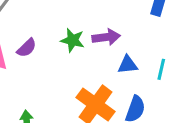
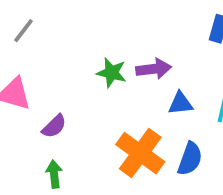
purple semicircle: (27, 48) -> (54, 126), moved

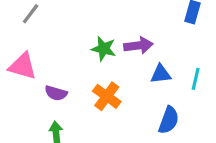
purple semicircle: (54, 126) -> (56, 93), turned 60
orange cross: (140, 153) -> (107, 96), moved, size x0.7

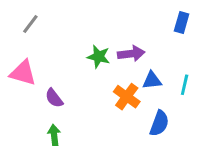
purple semicircle: (56, 93) -> (54, 98), turned 36
orange cross: (107, 96) -> (127, 97), moved

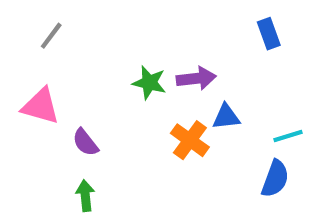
blue rectangle: (182, 22) -> (269, 34), turned -36
cyan line: (185, 85) -> (288, 136), moved, turned 60
blue semicircle: (159, 123) -> (275, 179), moved

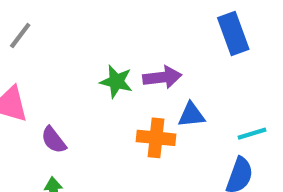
blue rectangle: (269, 34) -> (233, 33), size x1.4
orange cross: (190, 140) -> (156, 138), turned -30

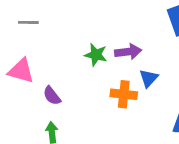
gray line: (20, 36) -> (28, 22), turned 54
blue triangle: (191, 115) -> (149, 78), turned -42

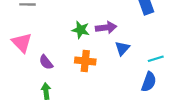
pink triangle: (21, 71) -> (22, 43), turned 30
orange cross: (124, 94) -> (85, 61), moved

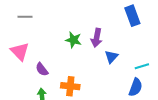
purple arrow: (106, 28) -> (97, 38), turned 108
orange cross: (85, 61) -> (70, 86), moved

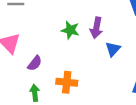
purple semicircle: (42, 69) -> (35, 63), turned -104

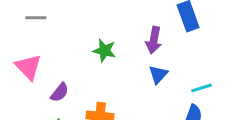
purple arrow: (96, 28) -> (154, 40), moved

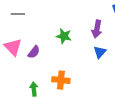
purple semicircle: (60, 92) -> (34, 52), moved

